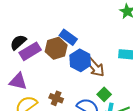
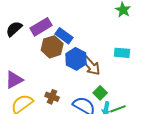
black semicircle: (18, 42) -> (14, 29), moved
purple rectangle: (30, 51) -> (41, 27), moved
purple triangle: (18, 81) -> (14, 80), turned -42

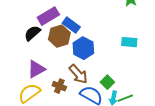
black semicircle: (14, 29) -> (32, 33), moved
brown arrow: (91, 66) -> (78, 74), moved
purple triangle: (14, 80) -> (36, 69), moved

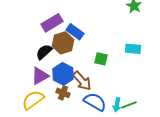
black semicircle: (32, 33) -> (44, 52), moved
blue hexagon: (83, 48) -> (63, 74), moved
green square: (107, 82) -> (101, 59), moved, turned -32

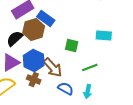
blue semicircle: (95, 102) -> (66, 88), size x0.7
green line: (129, 105) -> (90, 68), moved

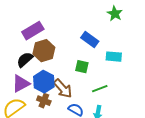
blue rectangle: (46, 18) -> (90, 40), moved

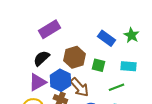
green star: (115, 14) -> (131, 35), moved
brown hexagon: (44, 51) -> (74, 57), moved
cyan rectangle: (114, 57) -> (128, 66), moved

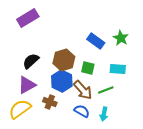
purple rectangle: (49, 29) -> (28, 18), moved
blue hexagon: (60, 80) -> (62, 81), moved
brown arrow: (79, 87) -> (83, 90), moved

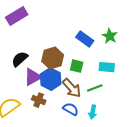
purple triangle: (27, 85) -> (33, 77), moved

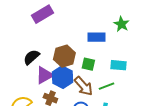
purple rectangle: (17, 16) -> (42, 14), moved
green star: (110, 36) -> (121, 24), moved
blue rectangle: (85, 39) -> (96, 37), turned -36

